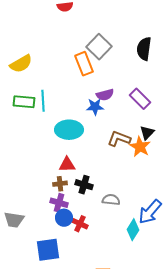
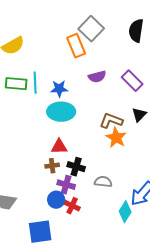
blue star: (95, 107) -> (59, 89), moved
orange star: (140, 147) -> (116, 138), moved
purple cross: (59, 203) -> (66, 185), moved

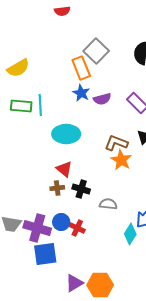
blue star: (59, 89) -> (81, 93), moved, turned 30
red triangle: (59, 147) -> (64, 169), turned 42
purple cross: (66, 185) -> (37, 228), moved, size x1.5

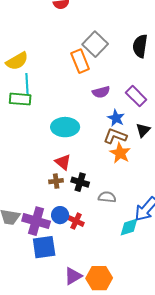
blue star: (81, 93) -> (116, 118), moved
cyan line: (40, 105) -> (27, 84), moved
cyan diamond: (130, 234) -> (129, 227), turned 40

